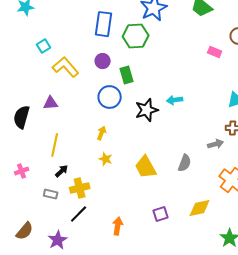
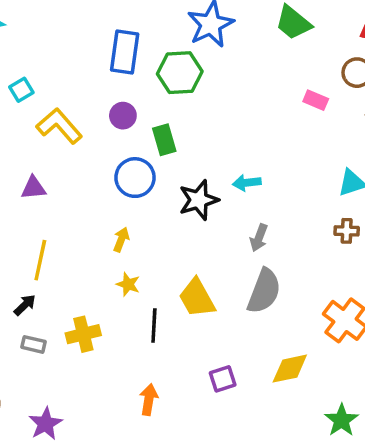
gray arrow: (216, 144) -> (259, 238), moved, turned 126
gray semicircle: (185, 163) -> (264, 291), size x1.5
black arrow: (62, 171) -> (25, 305), moved
black line: (79, 214) -> (154, 326), moved, turned -42

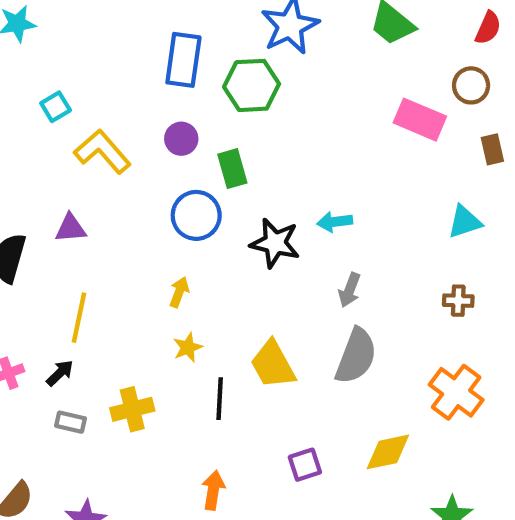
pink rectangle: (316, 100) -> (420, 120), size x1.6
black star: (199, 200) -> (275, 243), turned 30
brown cross: (347, 231) -> (458, 301), moved
yellow star: (128, 284) -> (188, 348), turned 30

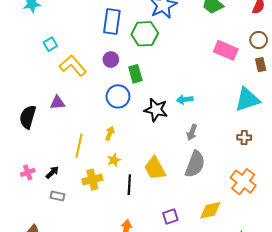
brown circle: (471, 85) -> (259, 40), moved
cyan triangle: (465, 222) -> (247, 100), size x1.5
yellow line: (79, 318) -> (79, 146), moved
yellow cross: (132, 409) -> (92, 180), moved

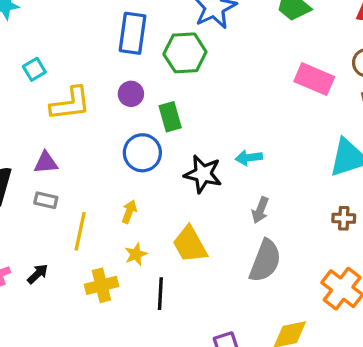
yellow L-shape: (73, 66) -> (70, 104), turned 124
yellow trapezoid: (155, 168) -> (190, 244), moved
gray rectangle: (57, 196) -> (46, 200), moved

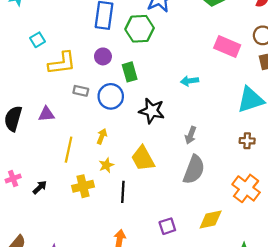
cyan arrow: (249, 158) -> (189, 81), moved
purple triangle: (46, 163) -> (46, 114), moved
gray rectangle: (46, 200) -> (81, 91), moved
black arrow: (38, 274) -> (40, 187), moved

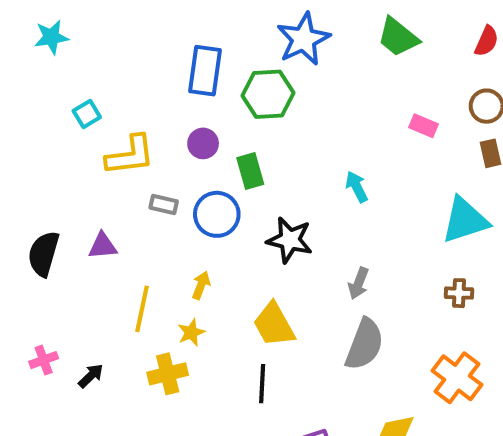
pink rectangle: (227, 46) -> (424, 126), size x0.6
cyan arrow: (189, 81) -> (357, 187), turned 70
yellow star: (106, 165) -> (191, 332), moved
black line: (123, 192) -> (262, 384), moved

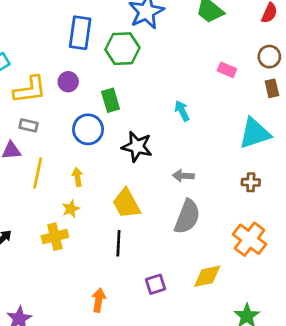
purple circle: (203, 143) -> (68, 82), moved
gray rectangle: (164, 204) -> (28, 125), moved
gray arrow: (359, 283) -> (183, 176), turned 72
yellow arrow: (201, 285) -> (77, 177), turned -30
yellow line: (142, 309) -> (38, 173), moved

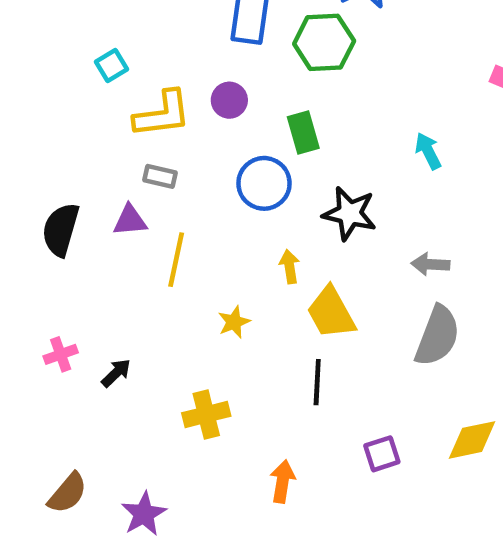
yellow arrow: (77, 177) -> (289, 267), moved
yellow cross: (55, 237) -> (206, 414), moved

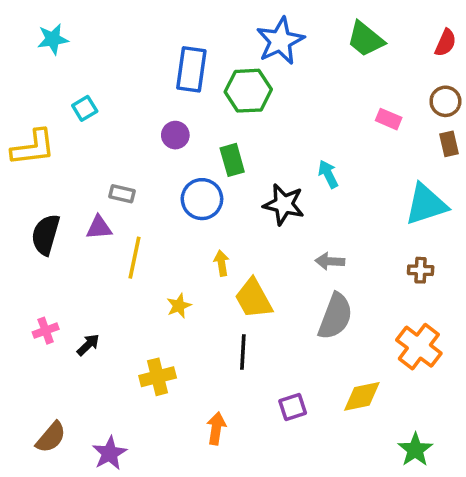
yellow L-shape: (162, 114) -> (33, 148), moved
black star: (350, 213) -> (284, 204), moved

